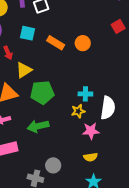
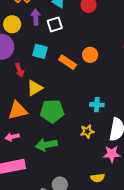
orange circle: (83, 43) -> (90, 55), moved
cyan cross: (85, 94) -> (97, 105), moved
pink star: (91, 131) -> (112, 154), moved

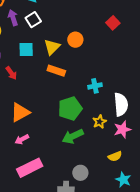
orange rectangle: (68, 62) -> (56, 71), moved
yellow triangle: (35, 88) -> (52, 47), moved
green pentagon: (52, 111) -> (70, 108), moved
yellow star: (87, 131) -> (99, 122), moved
green arrow: (46, 145) -> (73, 136), moved

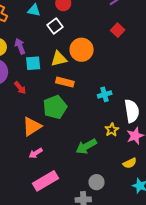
purple arrow: (13, 18) -> (20, 46), moved
white square: (33, 20) -> (55, 26), moved
orange circle: (75, 40) -> (82, 50), size x1.5
yellow triangle: (52, 47) -> (59, 59), turned 36
green pentagon: (70, 108) -> (55, 107), moved

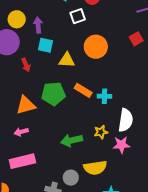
yellow triangle: (59, 59) -> (67, 60), moved
orange rectangle: (65, 82) -> (83, 90), moved
yellow semicircle: (130, 163) -> (95, 168), moved, size x1.6

